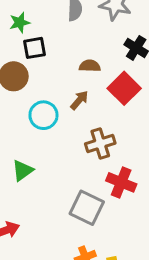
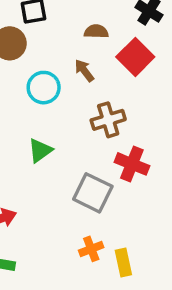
brown arrow: (79, 100) -> (84, 71), turned -78
green triangle: (23, 170) -> (40, 150), moved

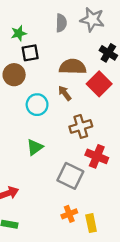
brown semicircle: (96, 31) -> (73, 67), size x1.6

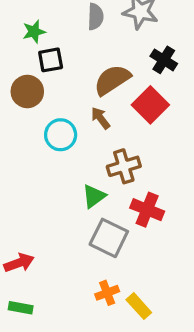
brown semicircle: (73, 67) -> (112, 80), turned -35
green triangle: (35, 147) -> (94, 196), moved
yellow rectangle: (91, 223) -> (139, 306), turned -30

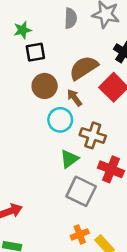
brown circle: (27, 91) -> (45, 86), moved
cyan circle: (61, 135) -> (60, 120), moved
brown cross: (124, 166) -> (93, 135), turned 35

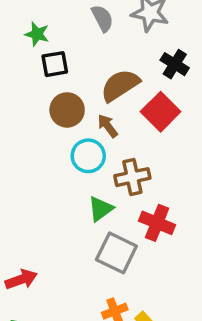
gray semicircle: (71, 18) -> (102, 18), turned -30
green star: (22, 30) -> (37, 34), turned 30
brown cross: (93, 135) -> (132, 177), turned -30

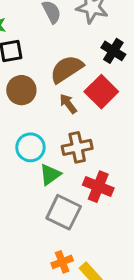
brown arrow: (108, 126) -> (68, 104), moved
cyan circle: (88, 156) -> (30, 147), moved

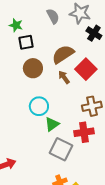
black cross: (113, 51) -> (94, 33), moved
brown cross: (77, 147) -> (92, 106), moved
red cross: (98, 187) -> (84, 132), turned -30

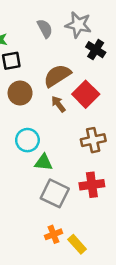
green triangle: (52, 124) -> (44, 162), turned 42
red cross: (84, 132) -> (92, 185), moved

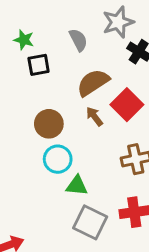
gray star: (78, 25) -> (118, 22), turned -30
gray semicircle: (45, 29) -> (78, 40), moved
brown circle: (20, 93) -> (49, 124), moved

